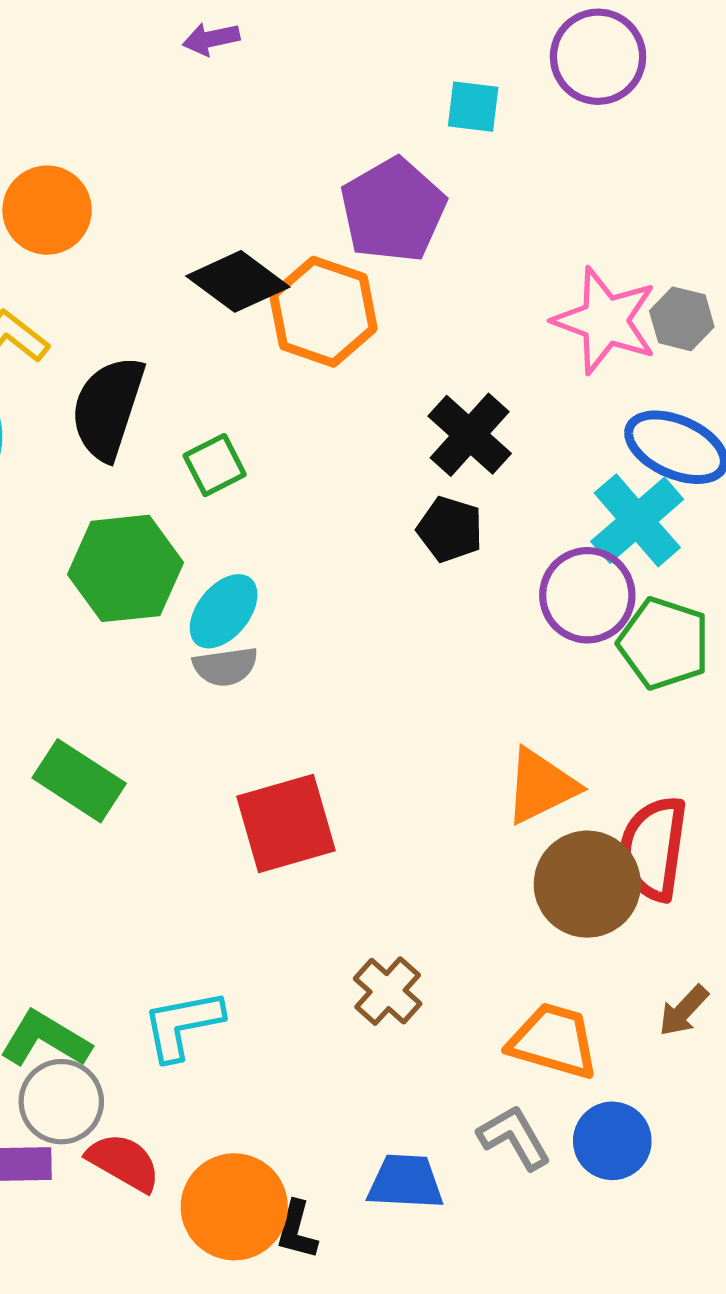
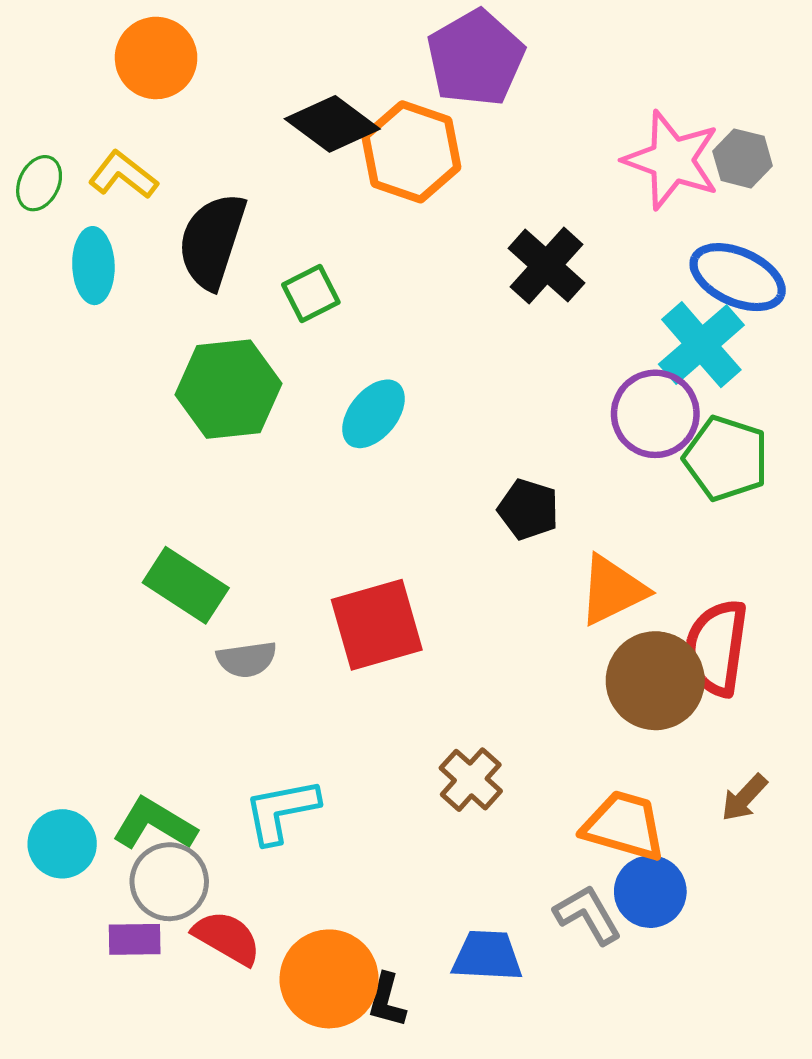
black pentagon: (450, 529) -> (528, 509), moved
cyan ellipse: (224, 611) -> (374, 414), moved
gray semicircle: (225, 667) -> (247, 659), moved
blue circle: (612, 1141) -> (650, 892), moved

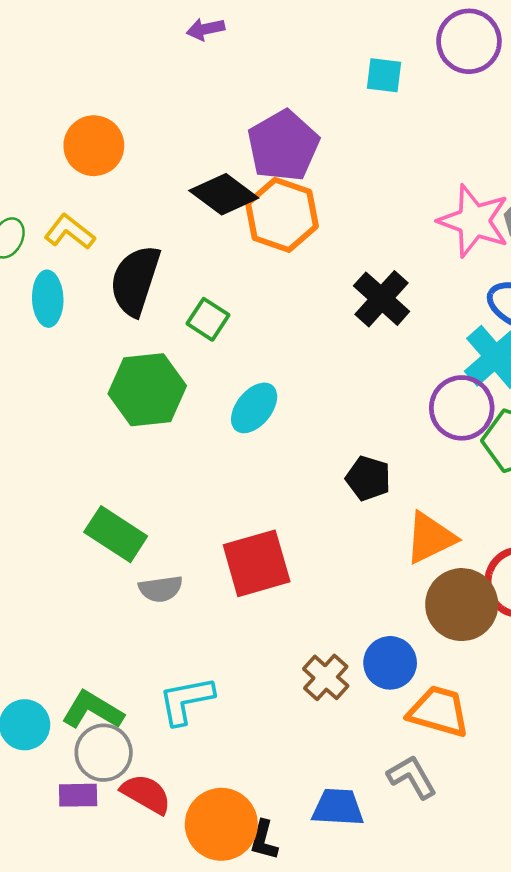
purple pentagon: (476, 58) -> (283, 146), moved
green square: (311, 294) -> (208, 319), turned -30
blue circle: (650, 892) -> (390, 663), moved

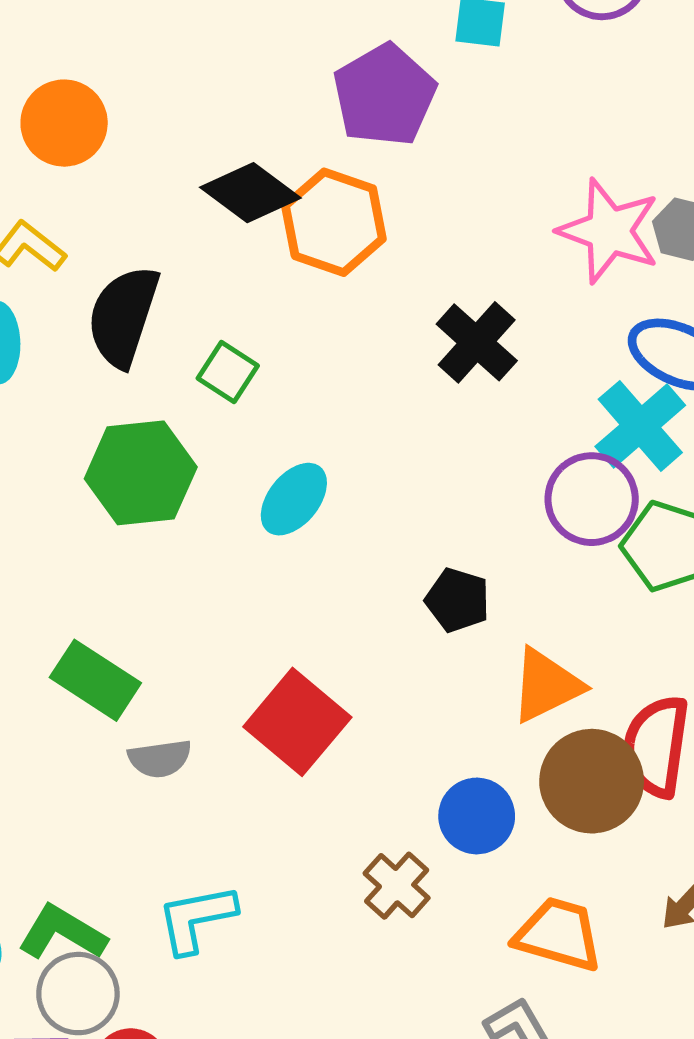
purple pentagon: (283, 146) -> (384, 95), moved
red square: (257, 563) -> (297, 722), turned -34
blue circle: (390, 663) -> (477, 816), moved

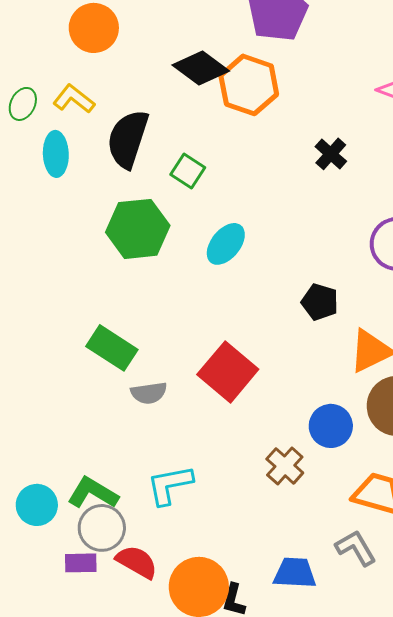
black cross: (477, 342) -> (331, 154), size x0.7

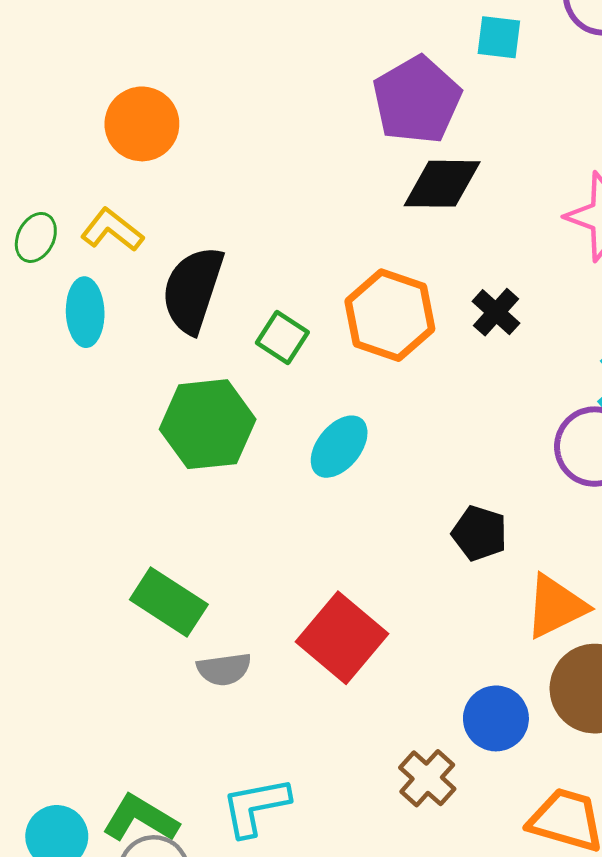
black diamond: (201, 68) -> (442, 184), moved, turned -36
orange hexagon: (249, 85) -> (390, 315), moved

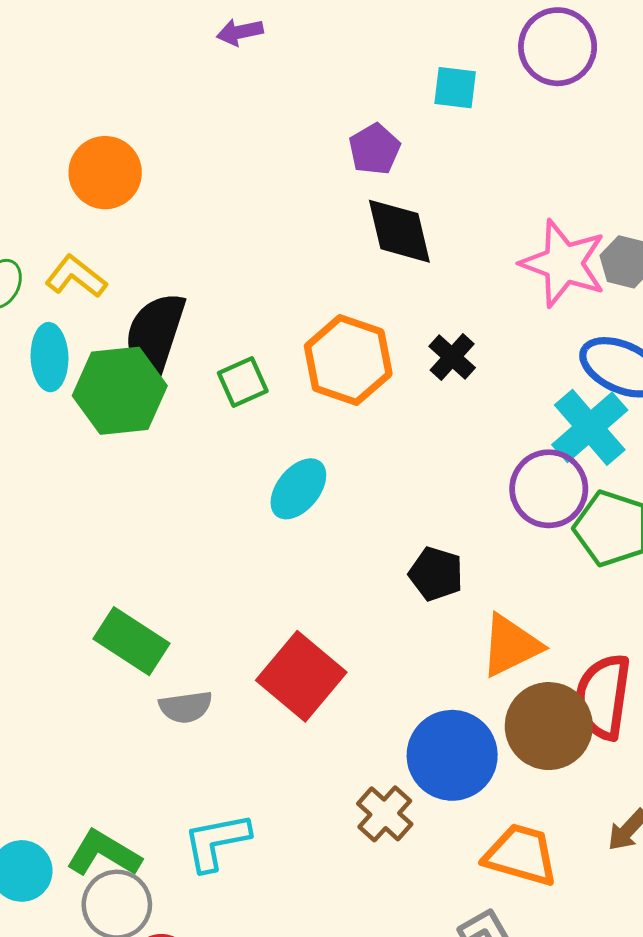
purple pentagon: (417, 100) -> (375, 149), size x0.6
black diamond: (442, 184) -> (399, 231), turned 76
green square: (282, 338) -> (243, 382), turned 33
green hexagon: (208, 424) -> (120, 391), moved
blue circle: (496, 718) -> (452, 755), size x1.4

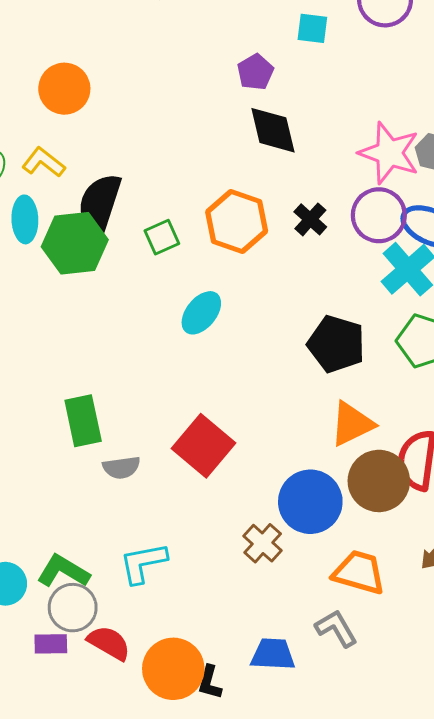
purple circle: (549, 489) -> (379, 215), moved
black pentagon: (436, 574) -> (336, 344), moved, size x1.5
green rectangle: (131, 641) -> (83, 421), turned 45

